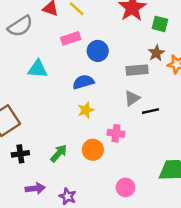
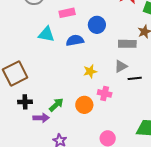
pink rectangle: (71, 38) -> (67, 13), moved
blue semicircle: (83, 82) -> (75, 40), moved
yellow star: (86, 110) -> (90, 71), moved
purple arrow: (35, 188) -> (41, 118), moved

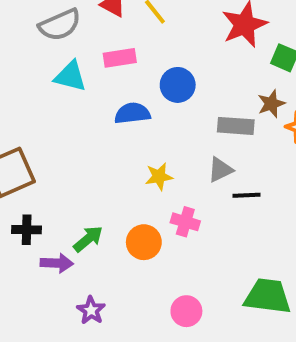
cyan triangle: (46, 34) -> (70, 76), moved

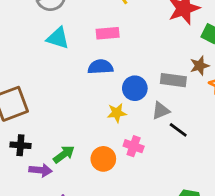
pink rectangle: (120, 58) -> (108, 33), moved
blue circle: (178, 85) -> (135, 88), moved
black line: (247, 195) -> (178, 130), turned 36

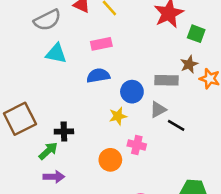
black cross: (20, 145) -> (64, 131), moved
green arrow: (64, 154) -> (48, 151), moved

